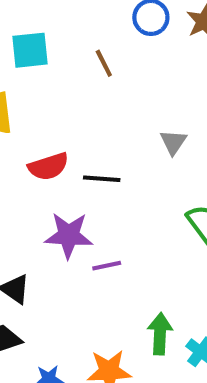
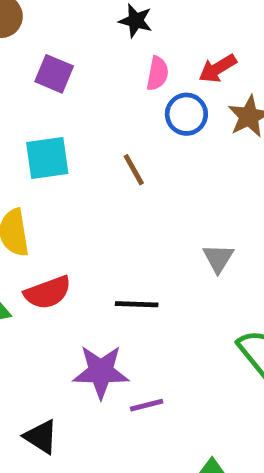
red semicircle: (48, 166) -> (48, 293), moved

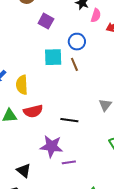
pink semicircle: (157, 73) -> (96, 15), moved
blue circle: (186, 114) -> (77, 42), moved
cyan square: (47, 158) -> (53, 57), moved

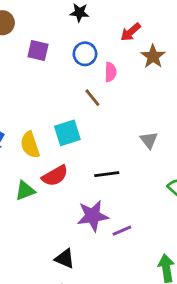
pink semicircle: (96, 15) -> (111, 72), moved
blue circle: (77, 42) -> (85, 54), moved
cyan square: (53, 57) -> (67, 133), moved

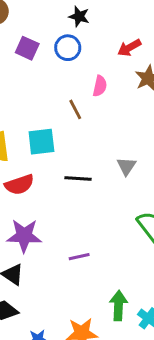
blue circle: (85, 54) -> (68, 48), moved
black line: (107, 174) -> (78, 179), moved
purple star: (93, 216) -> (24, 236), moved

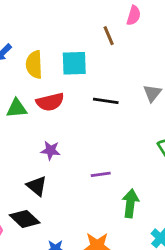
purple star: (24, 236) -> (51, 150), size x0.6
green arrow: (118, 306) -> (130, 203), moved

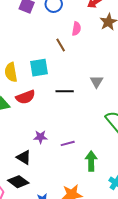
purple star: (51, 150) -> (40, 137), moved

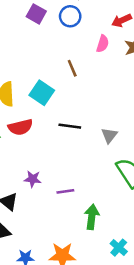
pink semicircle: (76, 29) -> (103, 44), moved
cyan square: (39, 68) -> (42, 93), turned 36
gray triangle: (97, 82) -> (109, 135), moved

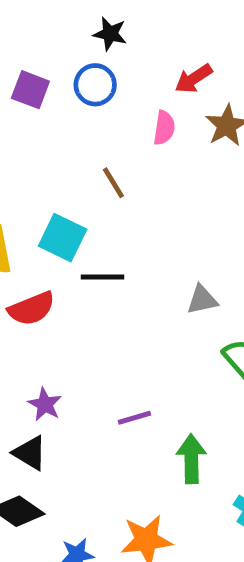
black line: (70, 126) -> (103, 277), moved
gray triangle: (109, 135) -> (202, 300), turned 48
purple star: (33, 179) -> (45, 404), moved, turned 30

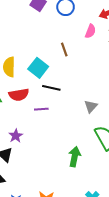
gray triangle: (202, 300) -> (91, 106), turned -48
purple line: (134, 418) -> (41, 109), moved
green arrow: (191, 459) -> (75, 157), moved

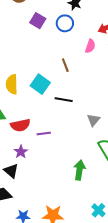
black line: (51, 88) -> (64, 100), moved
red semicircle: (19, 95) -> (20, 125), moved
purple line: (41, 109) -> (44, 134), moved

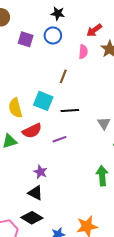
brown line: (65, 65) -> (63, 76), turned 56
red semicircle: (20, 125) -> (32, 131), moved
purple line: (44, 134) -> (60, 139), moved

